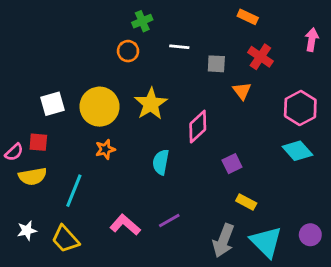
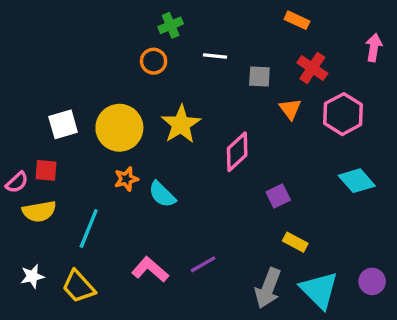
pink hexagon: (300, 108) -> (343, 114), moved
cyan semicircle: (161, 162) -> (162, 194), moved, turned -55

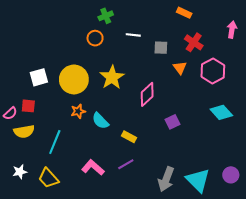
yellow rectangle: (295, 242) -> (129, 137), moved

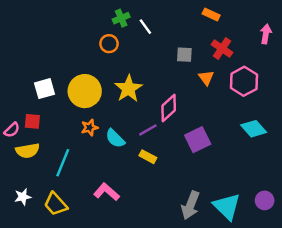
white line: (133, 35) -> (145, 27), moved, turned 48
purple square: (172, 122) -> (198, 140), size x1.5
purple line: (126, 164) -> (148, 130), moved

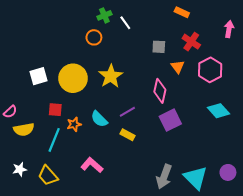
pink diamond: (169, 108) -> (160, 91), moved, turned -35
red square: (32, 121) -> (55, 110), moved
orange star: (90, 128) -> (74, 124), moved

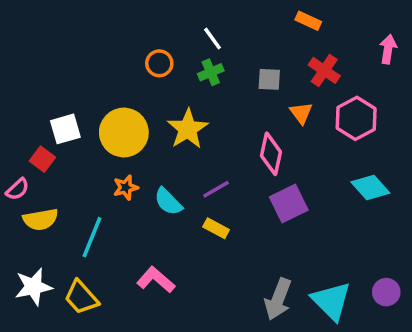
green cross: (104, 15) -> (211, 72), moved
red square: (55, 110) -> (42, 159), moved, turned 32
orange star: (74, 124) -> (126, 187), moved
white star: (20, 169) -> (33, 287), size x1.5

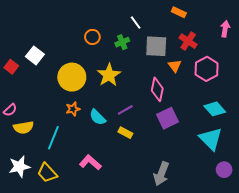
white line: (213, 39) -> (136, 23), moved
gray square: (269, 79) -> (156, 46), size x1.6
white square: (65, 129) -> (35, 55), moved, turned -36
red square: (42, 159) -> (11, 67), moved
cyan triangle: (331, 301) -> (211, 139), moved

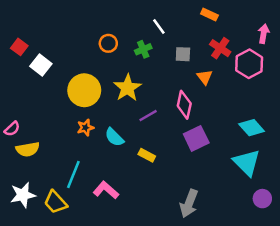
gray square: (156, 46) -> (183, 54), size x0.6
red square: (11, 67) -> (19, 47), moved
pink hexagon: (207, 69) -> (249, 64), moved
purple line: (125, 110) -> (148, 116), moved
cyan line: (53, 138) -> (73, 175), moved

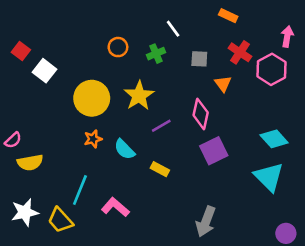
purple circle: (262, 199) -> (286, 233), moved

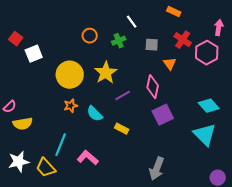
white square: (44, 71) -> (34, 54), turned 30

